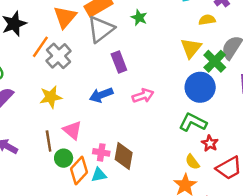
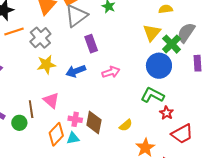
orange line: (40, 47) -> (14, 32), moved, turned 36
yellow star: (51, 97) -> (46, 65), moved
green circle: (64, 158) -> (19, 123), moved
yellow semicircle: (192, 162) -> (126, 125), moved, turned -96

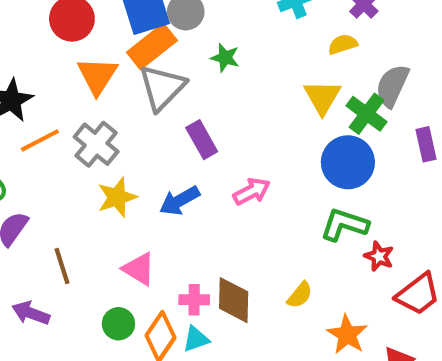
brown line: (31, 109) -> (62, 266), moved
green circle: (19, 123) -> (118, 324), moved

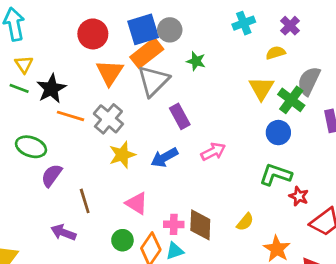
orange line: (40, 140) -> (71, 116), turned 44
blue circle: (348, 162) -> (278, 133), size x0.7

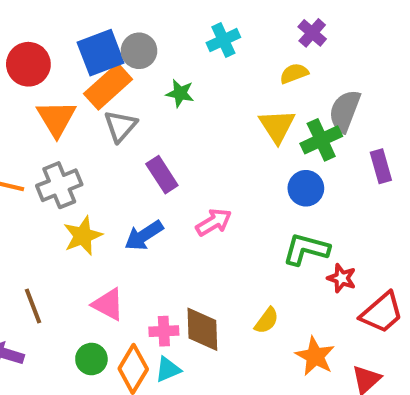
cyan cross: (244, 23) -> (223, 40), moved
gray triangle: (153, 81) -> (120, 126), size x0.7
green cross: (291, 100) -> (321, 140), turned 32
gray cross: (108, 119) -> (59, 185), turned 32

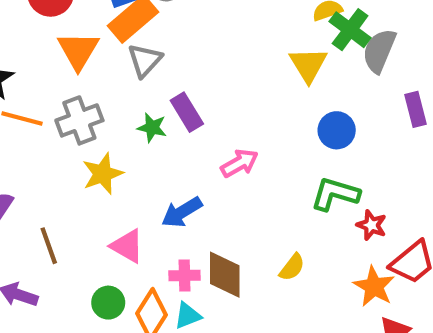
green star: (180, 93) -> (152, 128), moved
green cross: (321, 140) -> (350, 30), moved, turned -30
blue arrow: (144, 236) -> (182, 212), moved
orange star: (315, 356) -> (374, 286), moved

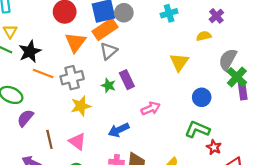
green cross: (350, 30) -> (237, 77), moved
yellow triangle: (308, 65) -> (179, 62), moved
pink triangle: (127, 246) -> (77, 141), moved

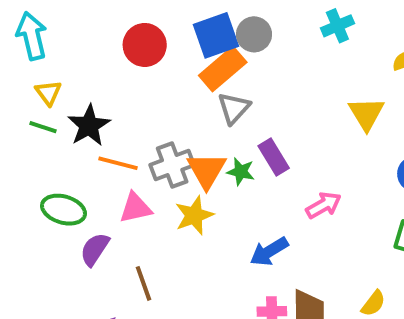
orange triangle: (75, 42) -> (207, 170), moved
pink triangle: (77, 141) -> (135, 208), moved, turned -42

